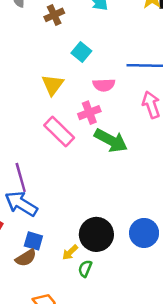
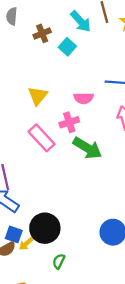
cyan square: (81, 52) -> (67, 47), moved
black circle: (96, 234) -> (45, 228), moved
yellow arrow: (70, 252) -> (26, 244), moved

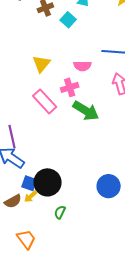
blue square: (14, 234) -> (29, 183), moved

